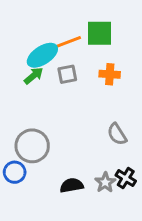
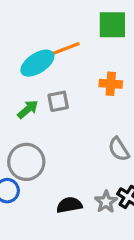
green square: (99, 33) -> (112, 25), moved
gray square: (67, 74) -> (58, 101), moved
green arrow: (34, 76) -> (28, 109), moved

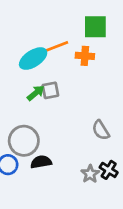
orange cross: (111, 84) -> (85, 56), moved
green arrow: (28, 109) -> (36, 93), moved
black semicircle: (69, 205) -> (41, 162), moved

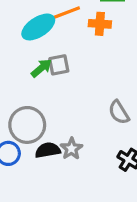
gray star: (90, 174) -> (71, 149), moved

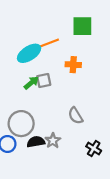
orange cross: (100, 24) -> (73, 65), moved
gray semicircle: (119, 112) -> (76, 116), moved

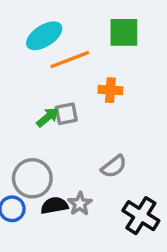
cyan ellipse: (29, 53) -> (44, 36), moved
gray semicircle: (76, 116) -> (114, 166), turned -96
black cross: (94, 149) -> (141, 216), size x1.5

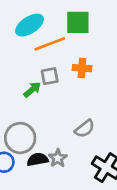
green square: (124, 32) -> (78, 22), moved
gray square: (66, 114) -> (50, 76), moved

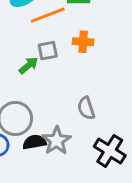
gray semicircle: (85, 129) -> (86, 108), turned 110
gray star: (58, 158) -> (57, 141), size x1.4

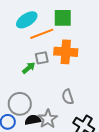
orange cross: (83, 42) -> (66, 52), size x1.6

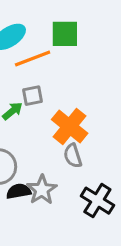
orange cross: (66, 52) -> (70, 126), moved, turned 35

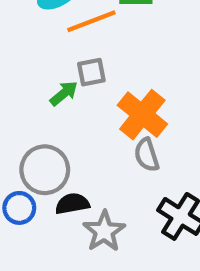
gray star: (42, 190) -> (104, 231), moved

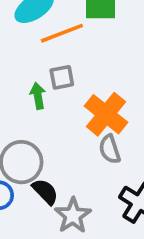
green arrow: (64, 93) -> (38, 96), turned -60
black semicircle: (72, 204) -> (45, 192), turned 56

